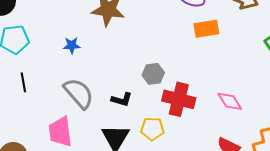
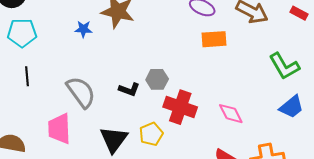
blue star: (72, 45) -> (83, 29), moved
black L-shape: (122, 99) -> (129, 89), moved
yellow pentagon: (152, 129) -> (151, 134), turned -30

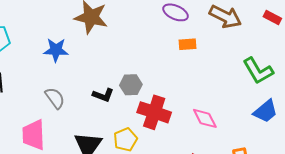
blue star: (83, 29) -> (56, 50), moved, size x1.4
orange rectangle: (214, 39) -> (188, 44), size x0.7
gray semicircle: (81, 92) -> (55, 98), size x0.7

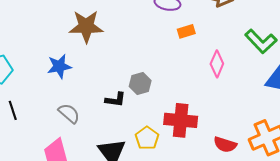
red cross: (154, 112) -> (181, 120), moved
pink diamond: (205, 118) -> (217, 64), moved, turned 64

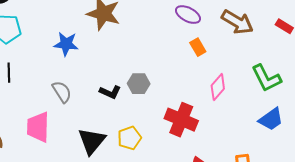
orange rectangle: (186, 31) -> (198, 47), turned 60
red cross: (181, 120) -> (181, 120), moved

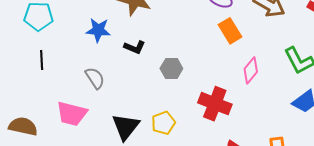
orange rectangle: (198, 47) -> (230, 31), size x1.4
black L-shape: (110, 92) -> (135, 47), moved
pink trapezoid: (38, 127) -> (72, 114), turned -76

